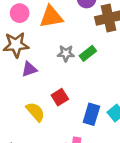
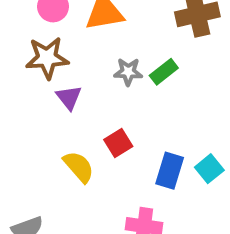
purple triangle: (29, 69) -> (69, 97), turned -49

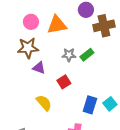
purple triangle: (69, 97) -> (39, 68), turned -32
red square: (118, 143) -> (64, 82), moved

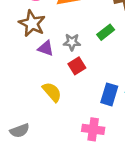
brown star: (28, 48) -> (32, 23), turned 30
gray star: (69, 55) -> (72, 42), moved

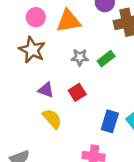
gray star: (72, 42) -> (80, 57), moved
purple triangle: (46, 48) -> (46, 90), moved

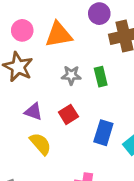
green rectangle: (106, 59) -> (101, 77), turned -66
blue rectangle: (110, 121) -> (103, 133), moved

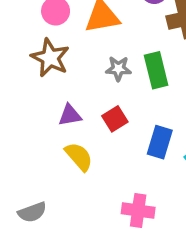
green rectangle: (101, 77) -> (156, 70), size x1.4
purple triangle: (33, 112) -> (70, 115), turned -30

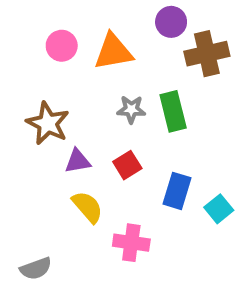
brown star: (50, 58) -> (48, 123), moved
pink cross: (138, 210) -> (131, 243), moved

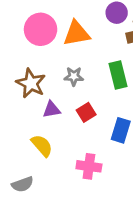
pink circle: (62, 46) -> (41, 29), size x1.5
gray star: (131, 109) -> (74, 76), moved
yellow semicircle: (88, 207) -> (42, 146), moved

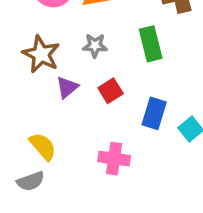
purple triangle: (52, 110) -> (67, 87), turned -30
yellow semicircle: (42, 146) -> (43, 146), moved

